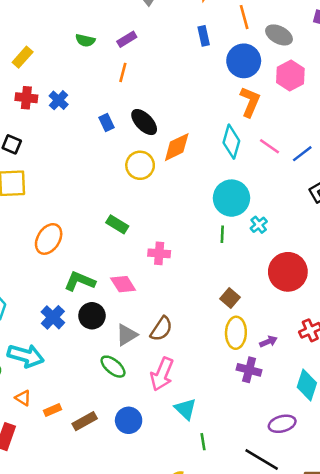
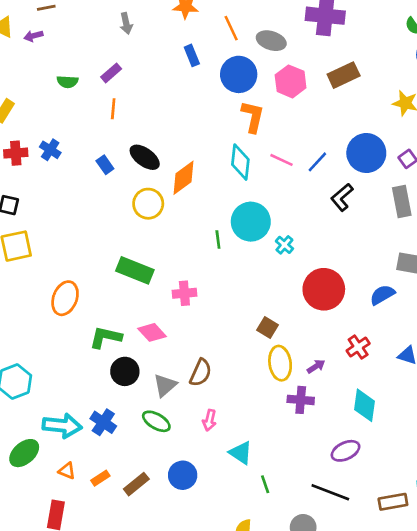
green rectangle: (117, 224) -> (135, 270), size x1.5
green line: (222, 234) -> (218, 240), moved
blue cross: (53, 317) -> (103, 422), moved
pink arrow: (162, 374) -> (209, 420), size x0.6

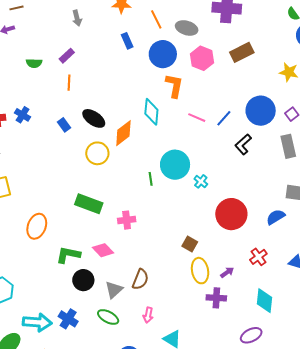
cyan diamond: (240, 162) -> (151, 112), moved

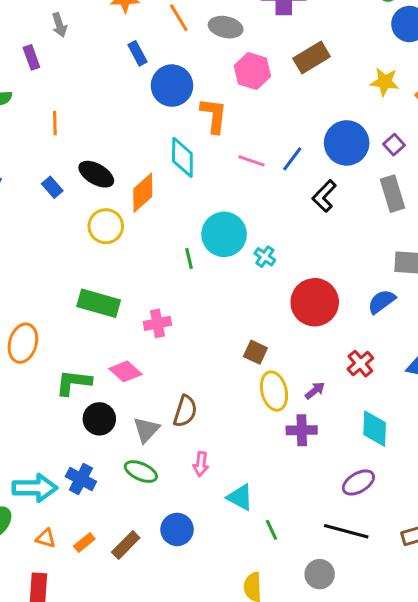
blue circle: (163, 54) -> (172, 86), moved
purple rectangle: (67, 56) -> (31, 57), moved, turned -63

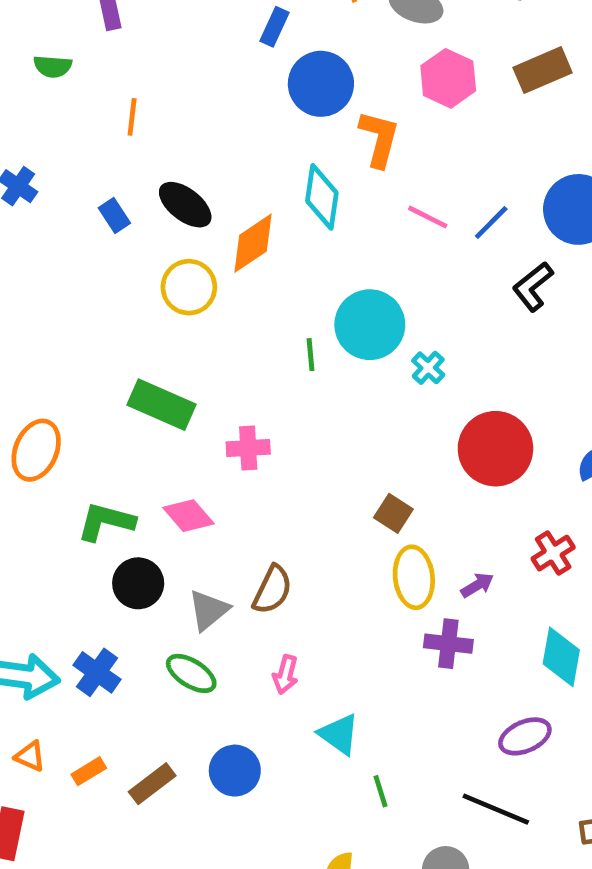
blue rectangle: (138, 53) -> (275, 27), turned 45

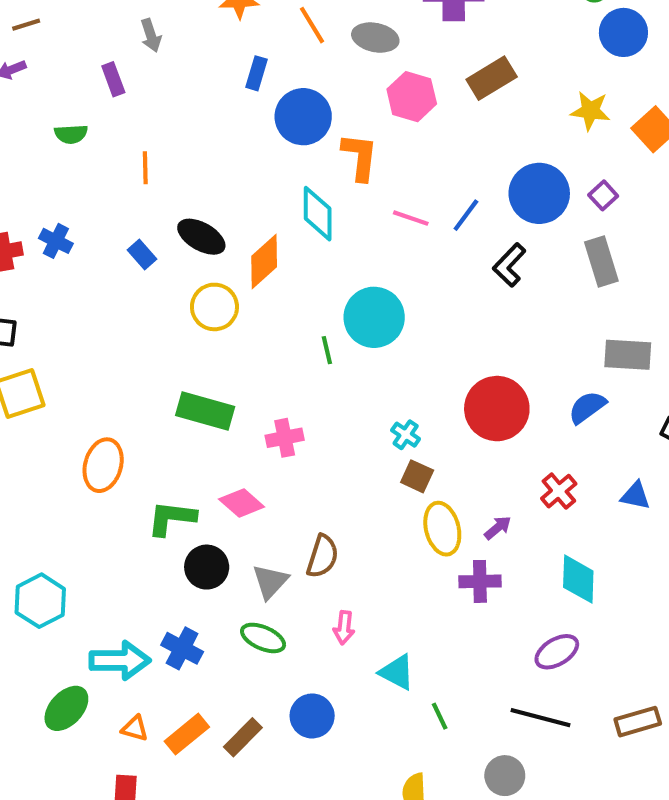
cyan cross: (428, 368) -> (406, 435), moved
orange rectangle: (89, 771) -> (187, 734), size x1.5

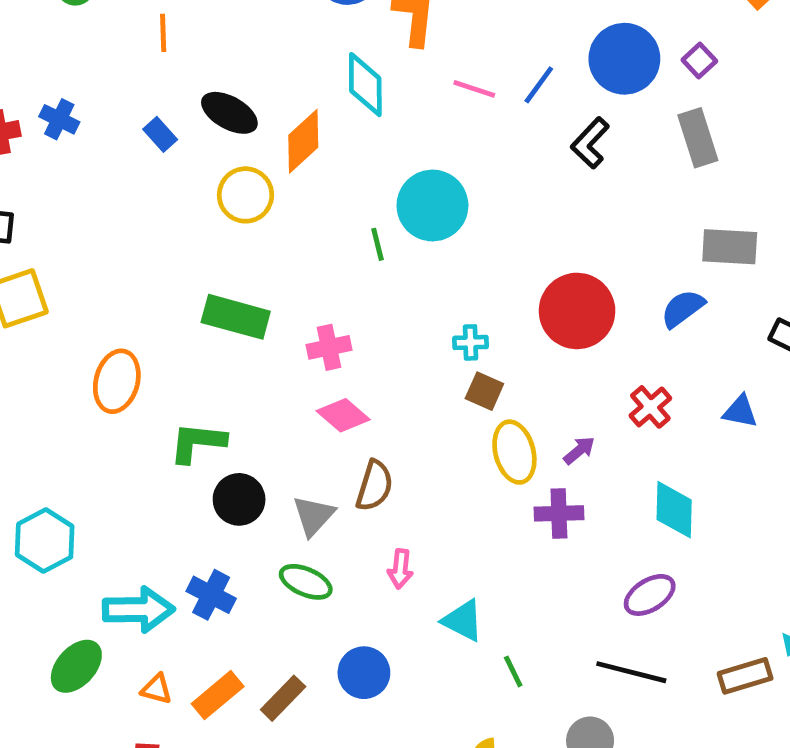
cyan cross: (406, 435) -> (470, 342), turned -36
pink diamond: (242, 503) -> (343, 415), moved

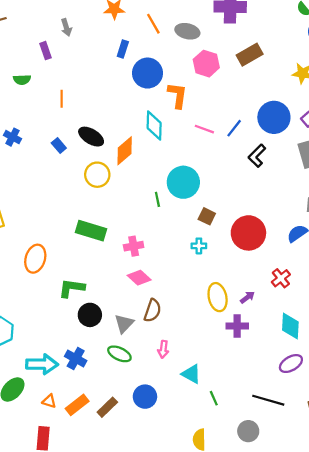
brown square: (484, 391) -> (207, 216), moved
purple ellipse: (650, 595) -> (291, 364), moved

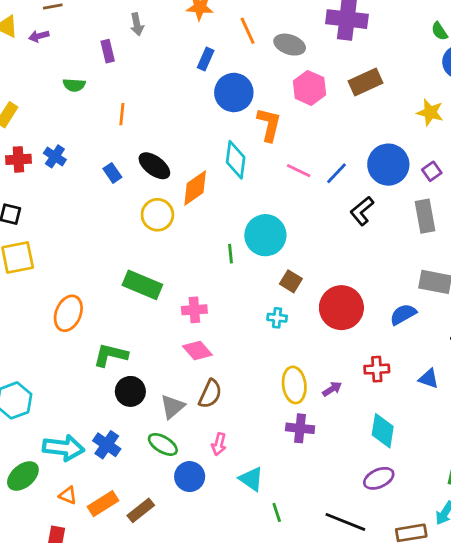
red cross: (281, 278) -> (377, 369), turned 30
purple cross: (237, 326) -> (300, 428), moved
blue circle: (145, 397) -> (190, 477), moved

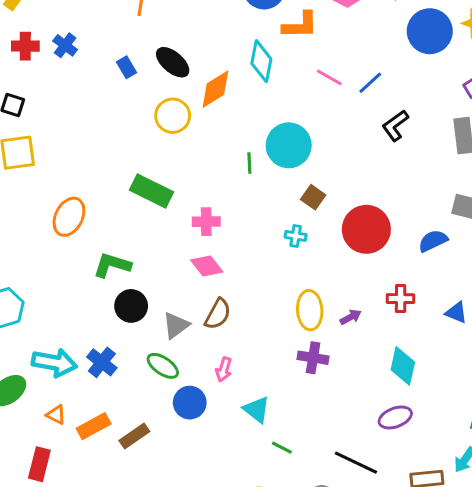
orange L-shape: (269, 125) -> (300, 25), turned 72
blue circle: (388, 165) -> (430, 31), moved
green line: (277, 512) -> (282, 448), turned -48

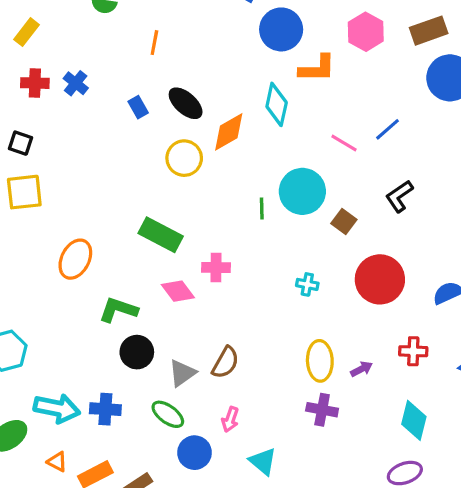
pink line: (329, 77) -> (344, 143), moved
black L-shape: (395, 126) -> (399, 196), moved
brown square: (313, 197) -> (344, 221), moved
pink diamond: (207, 266) -> (178, 291), moved
blue cross: (102, 362) -> (105, 409), turned -36

